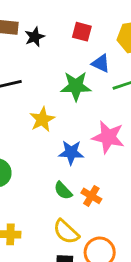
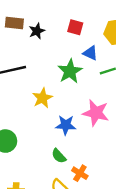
green star: (76, 86) -> (70, 71), turned -30
orange cross: (91, 196) -> (80, 173), moved

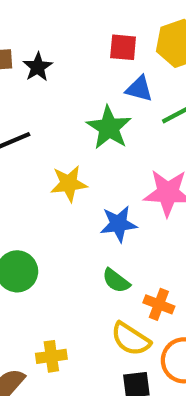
red square: (75, 27) -> (123, 47), moved
yellow star: (42, 98) -> (69, 184), turned 30

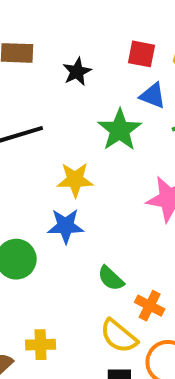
black star: (38, 67) -> (77, 72), moved
blue star: (118, 224) -> (66, 226), moved

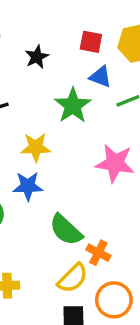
green semicircle: (111, 278) -> (66, 230), size x1.5
yellow semicircle: (119, 336) -> (73, 278), turned -84

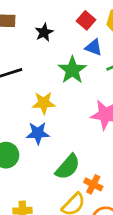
red square: (91, 42) -> (86, 20), turned 30
green semicircle: (66, 230) -> (68, 167), turned -92

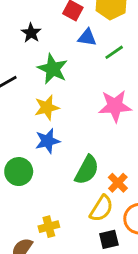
green star: (72, 70) -> (53, 69), moved
orange cross: (93, 184) -> (118, 183), turned 30

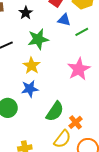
green star: (53, 69) -> (38, 39), turned 30
pink star: (115, 106) -> (79, 69), turned -30
yellow star: (47, 108) -> (31, 66), turned -30

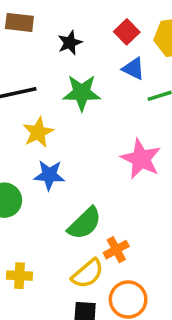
yellow star: (31, 66) -> (38, 132), moved
pink star: (79, 69) -> (141, 159), turned -30

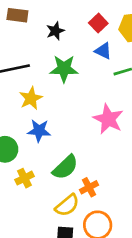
yellow cross: (19, 276) -> (24, 178), moved, turned -30

